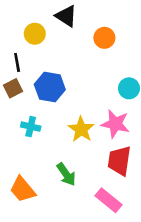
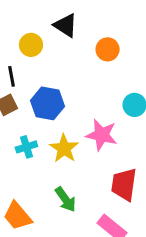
pink star: (115, 124) -> (102, 135), moved
cyan cross: (31, 127) -> (26, 147), turned -30
yellow star: (81, 129) -> (64, 148), moved

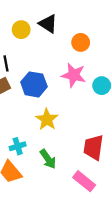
yellow circle: (31, 45) -> (21, 30), moved
pink star: (102, 135) -> (74, 75), moved
cyan cross: (26, 147) -> (18, 146), moved

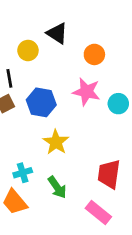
yellow circle: (21, 30) -> (28, 50), moved

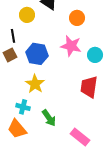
yellow star: (56, 142) -> (35, 84), moved
cyan cross: (23, 173) -> (23, 107), turned 32
red trapezoid: (109, 174) -> (89, 87), moved

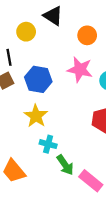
cyan cross: (23, 107) -> (48, 144), moved
green arrow: (49, 118) -> (65, 165), moved

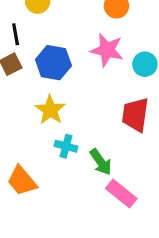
green arrow: (65, 165) -> (101, 162), moved

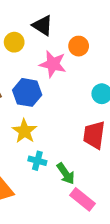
pink star: (107, 50) -> (53, 64), moved

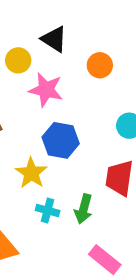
pink star: (53, 64) -> (46, 90), moved
blue hexagon: (27, 92) -> (61, 140), moved
green arrow: (66, 174) -> (83, 209), moved, turned 50

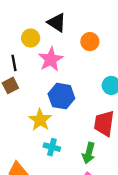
pink star: (46, 90) -> (51, 59), turned 30
green arrow: (83, 209) -> (89, 153), moved

